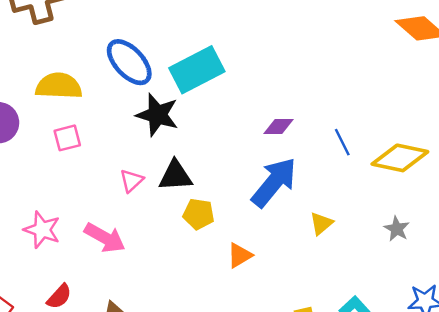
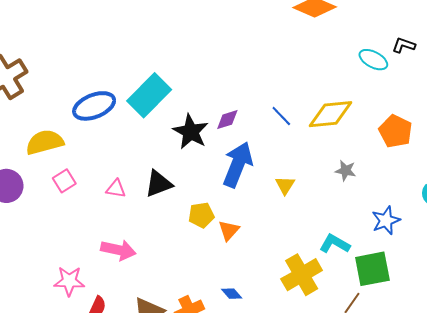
blue ellipse: (129, 62) -> (94, 106), turned -51
black star: (157, 115) -> (191, 132), moved, turned 30
pink triangle: (132, 181) -> (116, 189), moved, turned -50
yellow pentagon: (199, 214) -> (201, 215), moved
pink star: (42, 230) -> (69, 281), moved

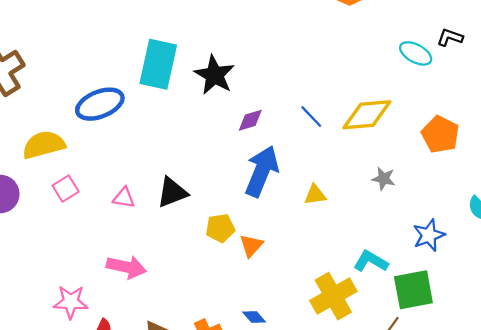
cyan rectangle: (149, 95) -> (158, 64), moved, turned -33
black star: (191, 132) -> (214, 75), moved
yellow triangle: (285, 185) -> (315, 195), turned 50

